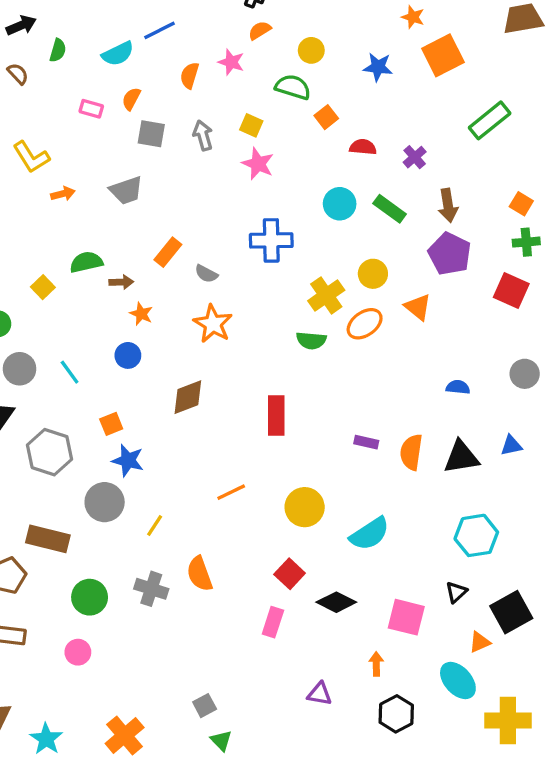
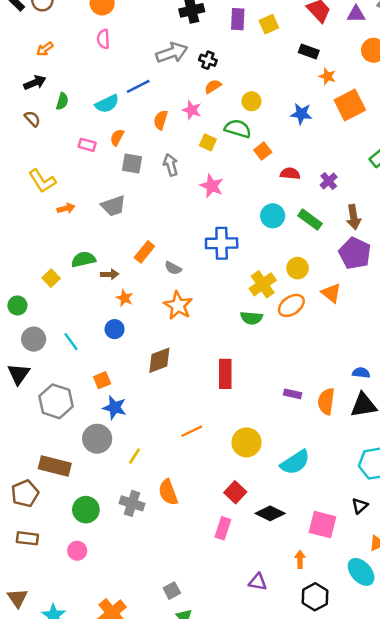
yellow square: (251, 125) -> (208, 142), moved
blue semicircle: (458, 387) -> (361, 373), moved

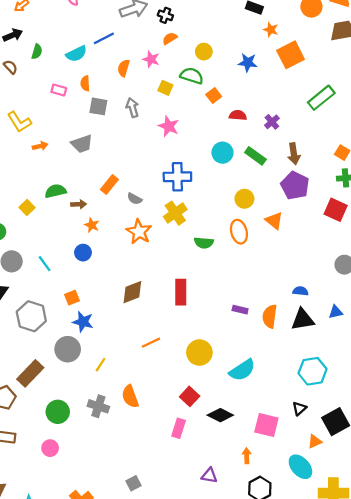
orange semicircle: (117, 137) -> (85, 83), turned -32
yellow cross: (263, 284) -> (175, 213), moved
orange ellipse: (291, 305) -> (239, 232), turned -70
brown diamond: (159, 360) -> (132, 292), moved
brown rectangle: (55, 466) -> (30, 373), turned -60

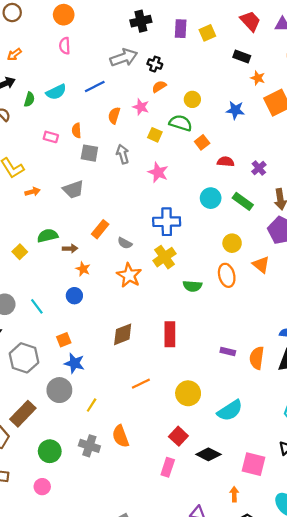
cyan semicircle: (76, 54) -> (56, 92), moved

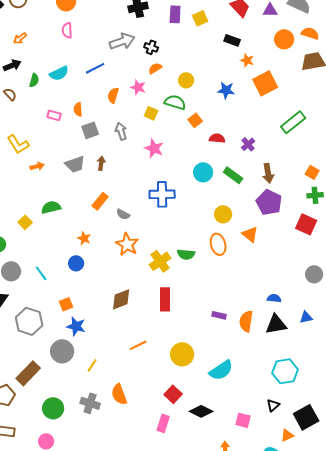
gray square: (89, 153) -> (90, 130), turned -30
brown arrow: (70, 249) -> (101, 163), moved, turned -80
yellow cross: (164, 257) -> (160, 261), moved
pink square: (254, 464) -> (243, 420), size x0.7

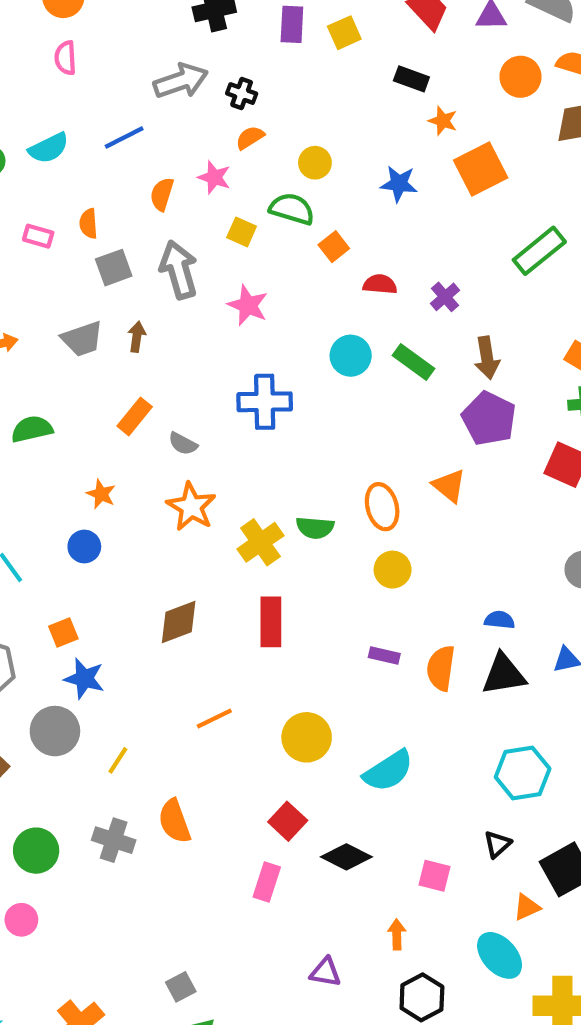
gray arrow: (121, 131) -> (179, 270), size x1.5
yellow circle: (223, 214) -> (393, 570), moved

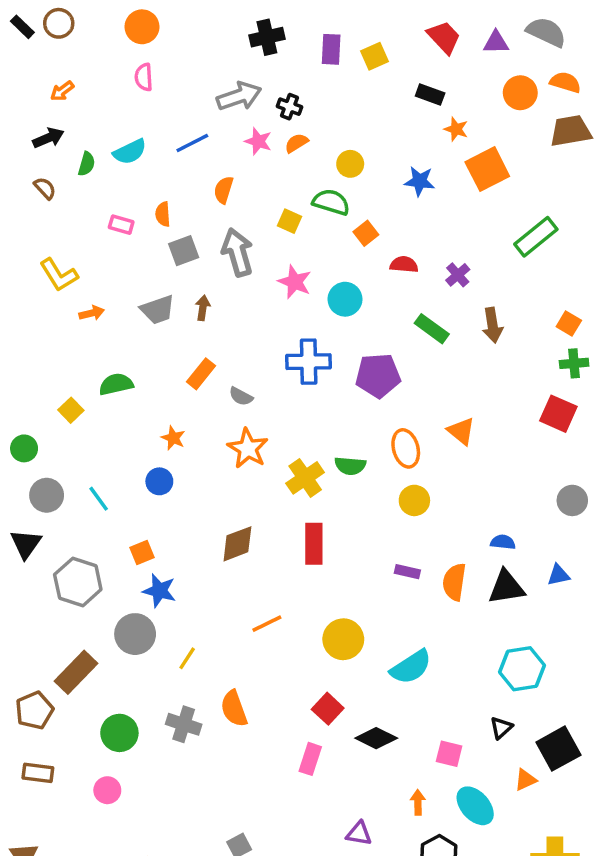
pink star: (214, 177) -> (258, 141), moved
cyan circle: (351, 356) -> (345, 299), moved
purple pentagon: (489, 419) -> (378, 376), moved, turned -30
cyan ellipse: (500, 955) -> (475, 806), moved

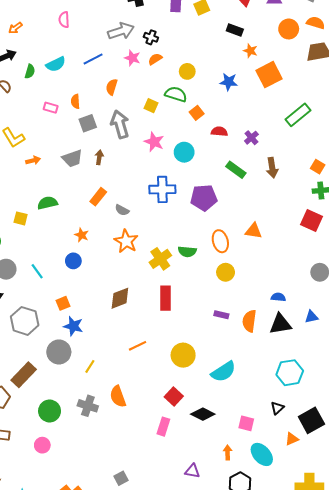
yellow square: (71, 410) -> (21, 218), turned -32
orange triangle: (461, 431) -> (253, 231), turned -30

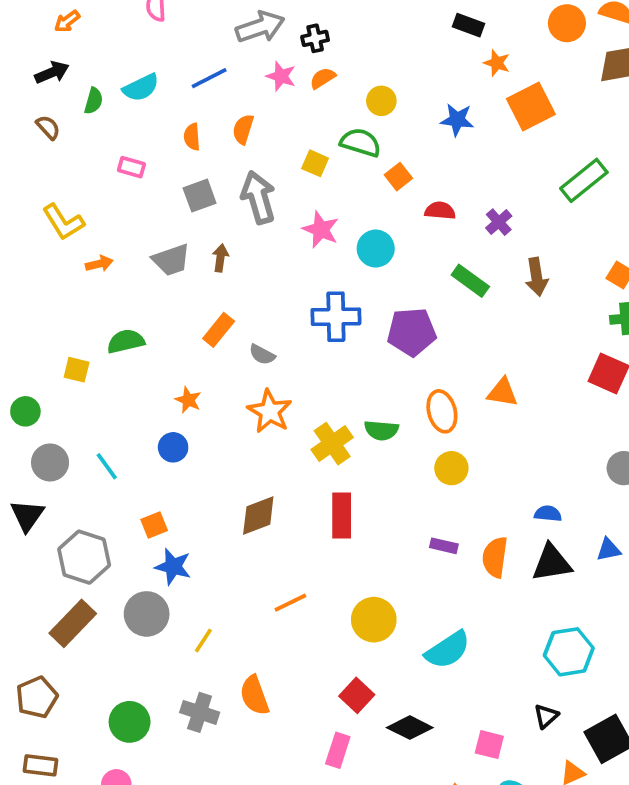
black cross: (151, 37) -> (315, 38), turned -32
orange semicircle: (75, 101) -> (192, 137), moved
brown rectangle: (24, 375) -> (73, 623), moved

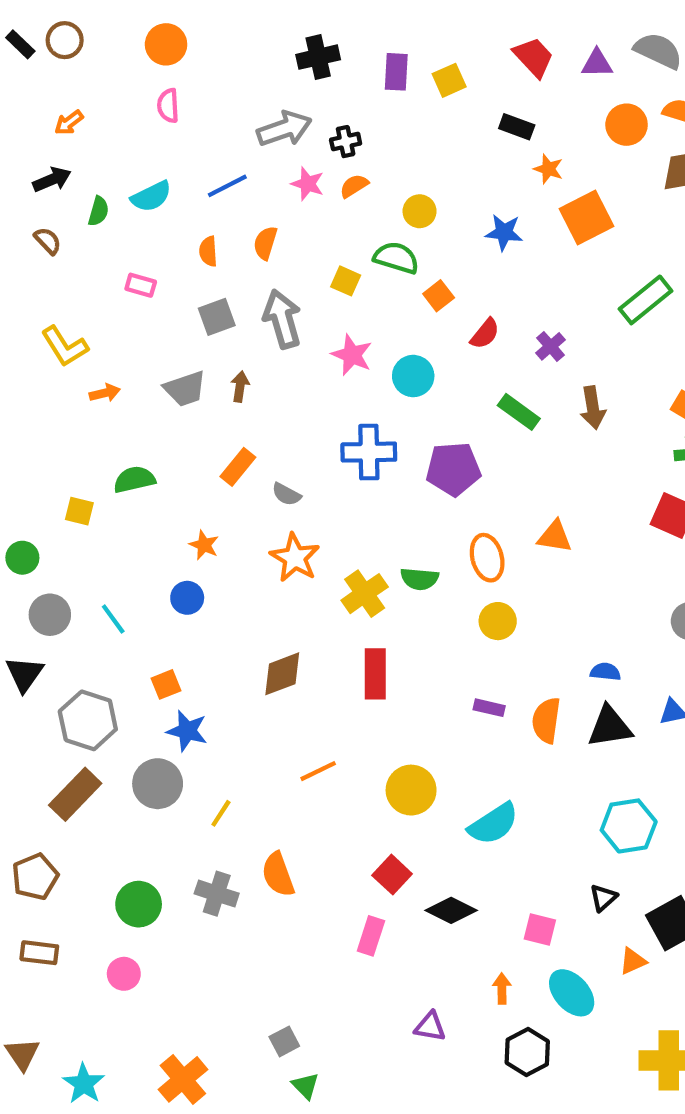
red semicircle: (440, 211) -> (485, 334), turned 124

